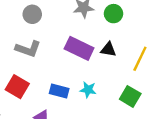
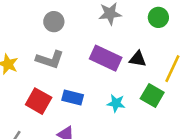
green circle: (113, 14) -> (158, 17), moved
blue rectangle: (59, 91) -> (73, 97), moved
green square: (130, 96) -> (152, 95), moved

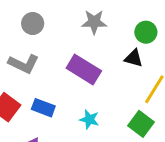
black triangle: (138, 59) -> (134, 58), moved
green square: (152, 95) -> (141, 124), moved

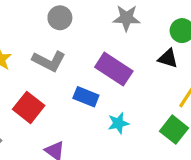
blue rectangle: (43, 108) -> (86, 97), moved
cyan star: (89, 119) -> (118, 123), turned -30

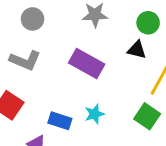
blue rectangle: (86, 97) -> (60, 121), moved

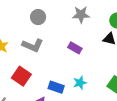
purple rectangle: (87, 63) -> (75, 48), size x0.6

